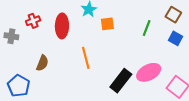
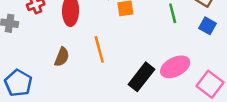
green line: (147, 28) -> (173, 13), turned -35
brown semicircle: (42, 63) -> (62, 57), moved

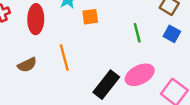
green line: (173, 13) -> (137, 33), moved
brown semicircle: (62, 57) -> (27, 65), turned 42

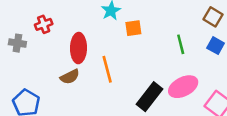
red ellipse: (36, 19) -> (78, 48), moved

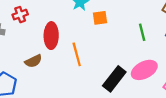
brown semicircle: (70, 77) -> (33, 61), moved

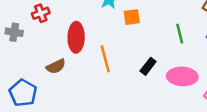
pink ellipse: (144, 70) -> (182, 76), turned 30
black rectangle: (114, 79) -> (148, 66), moved, size x0.6

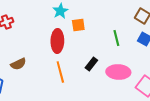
red ellipse: (76, 37) -> (57, 41), moved
orange line: (105, 59) -> (60, 72), moved

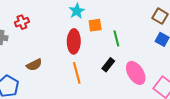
green line: (116, 38) -> (116, 38), moved
pink ellipse: (118, 72) -> (136, 73), turned 55

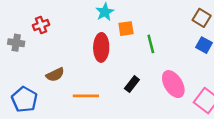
black rectangle: (108, 65) -> (132, 84), moved
orange line: (77, 73) -> (86, 96), moved, turned -75

